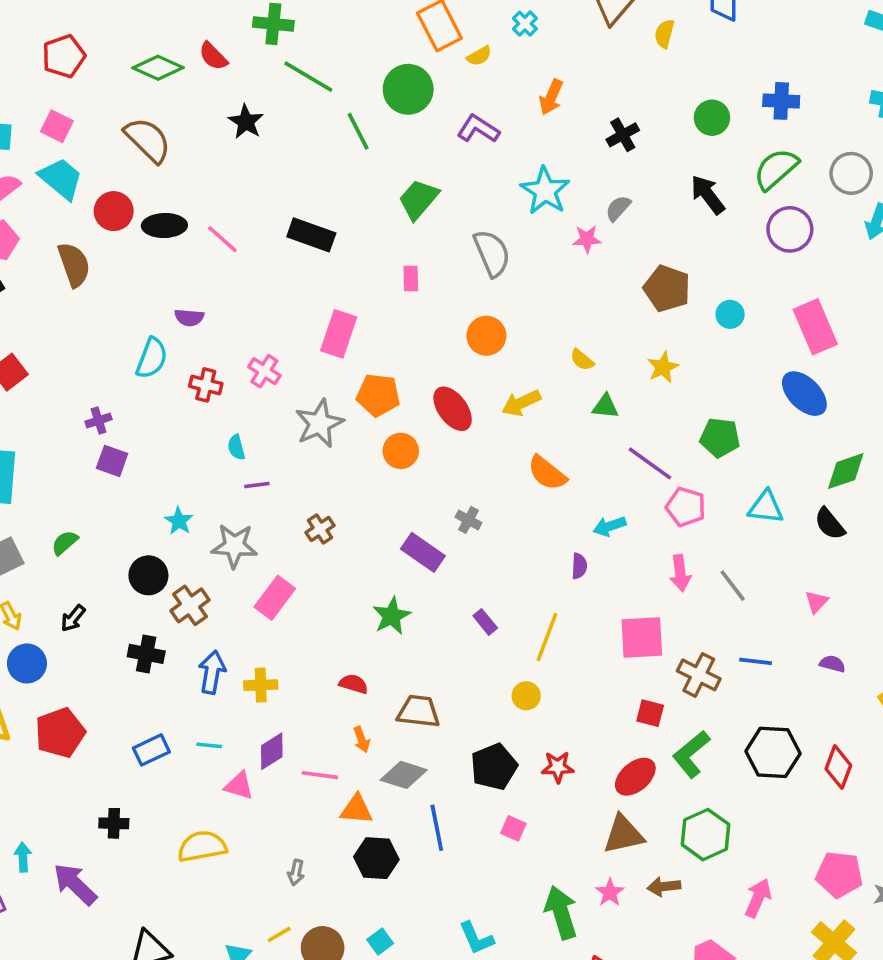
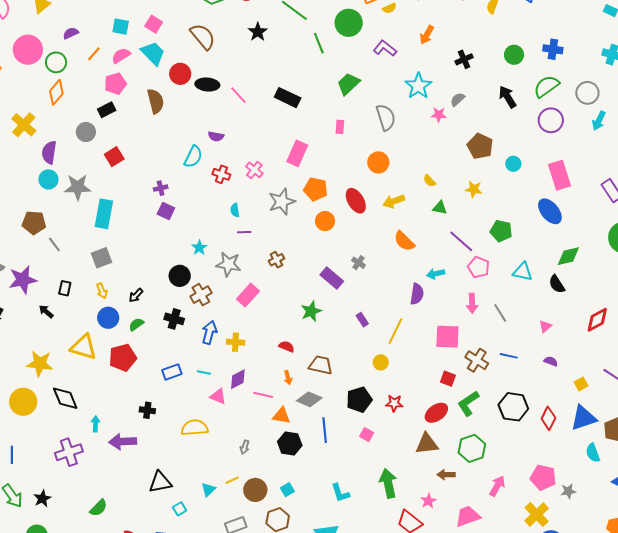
yellow star: (663, 367) -> (474, 189), turned 30
green semicircle: (65, 543) -> (136, 324), moved
purple semicircle: (579, 566) -> (417, 294), size x1.5
purple arrow: (75, 884) -> (123, 442), turned -52
pink star: (610, 892) -> (428, 501), moved

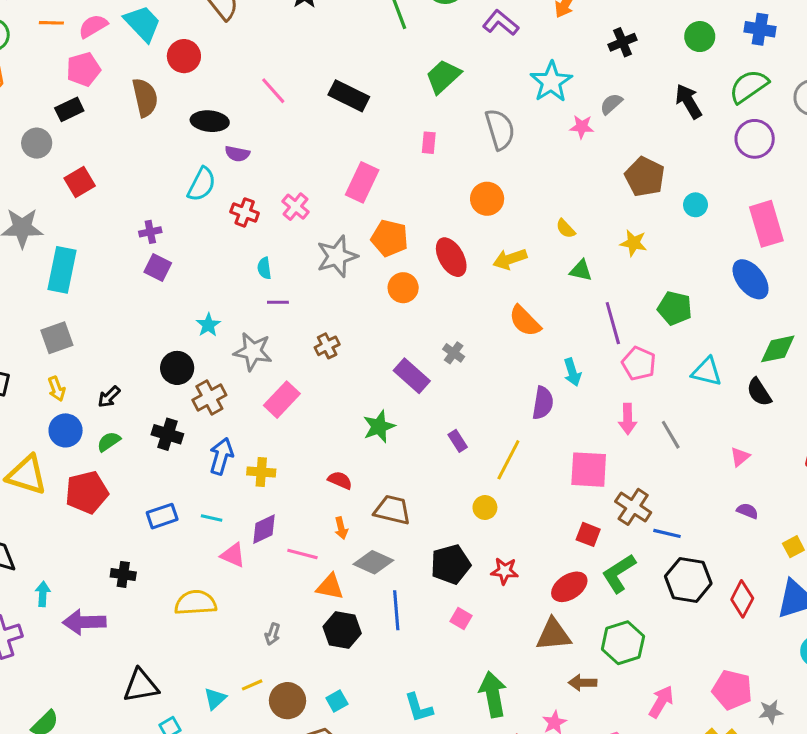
orange line: (94, 54) -> (51, 23), turned 49
black ellipse: (207, 84) -> (210, 121), moved
purple line: (461, 241) -> (613, 323), turned 32
cyan arrow: (436, 274) -> (572, 372), turned -96
blue line: (509, 356) -> (667, 533), moved

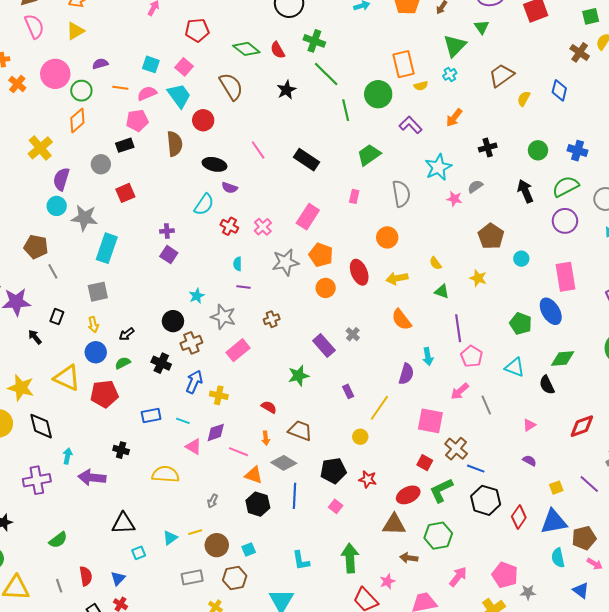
green pentagon: (675, 308) -> (521, 323), moved
pink arrow: (628, 419) -> (460, 391), turned 42

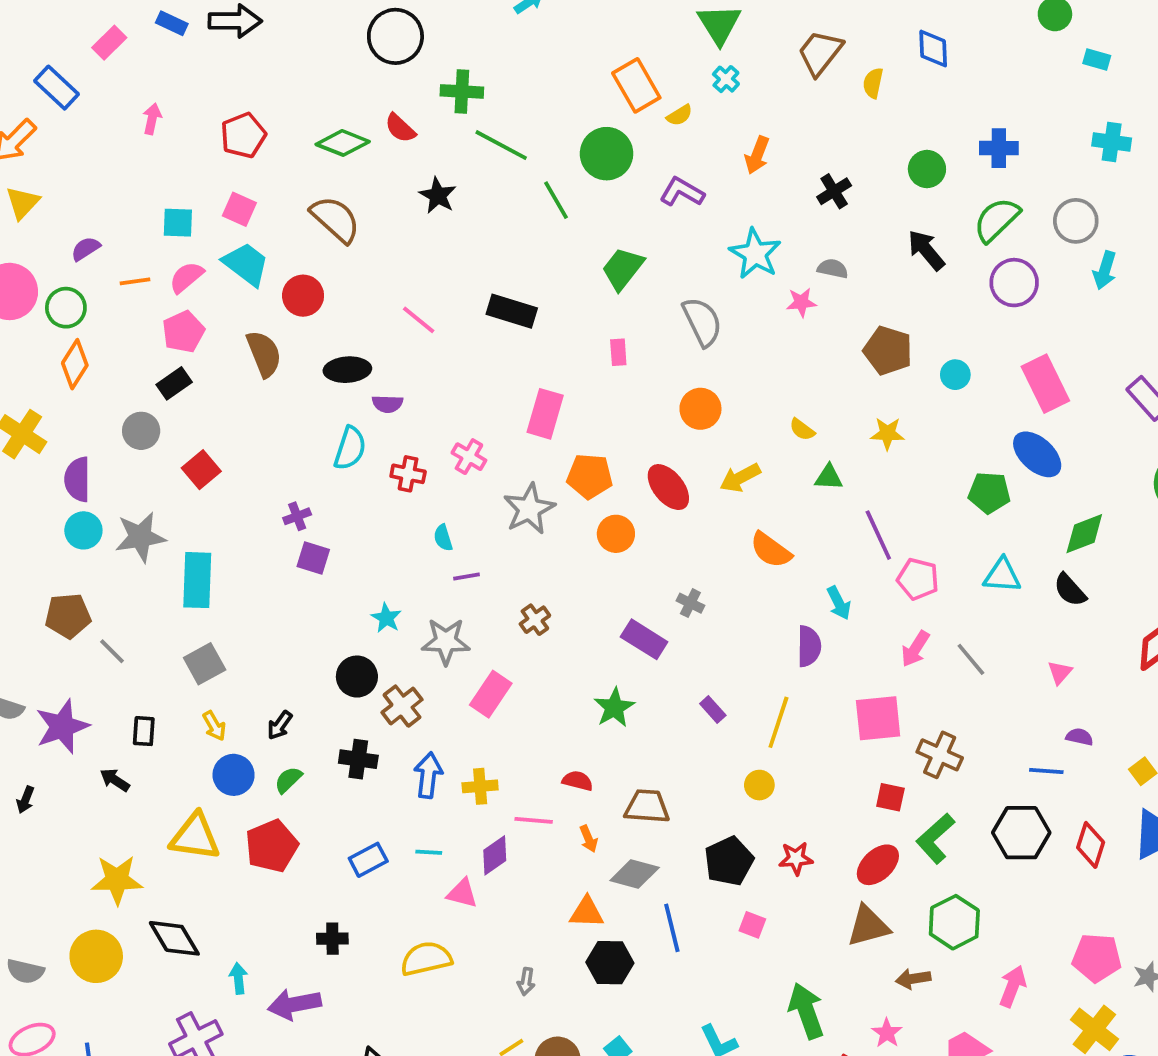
gray semicircle: (475, 186) -> (833, 269), turned 63
pink line: (239, 452) -> (534, 820), moved
blue line: (476, 469) -> (1046, 771), moved

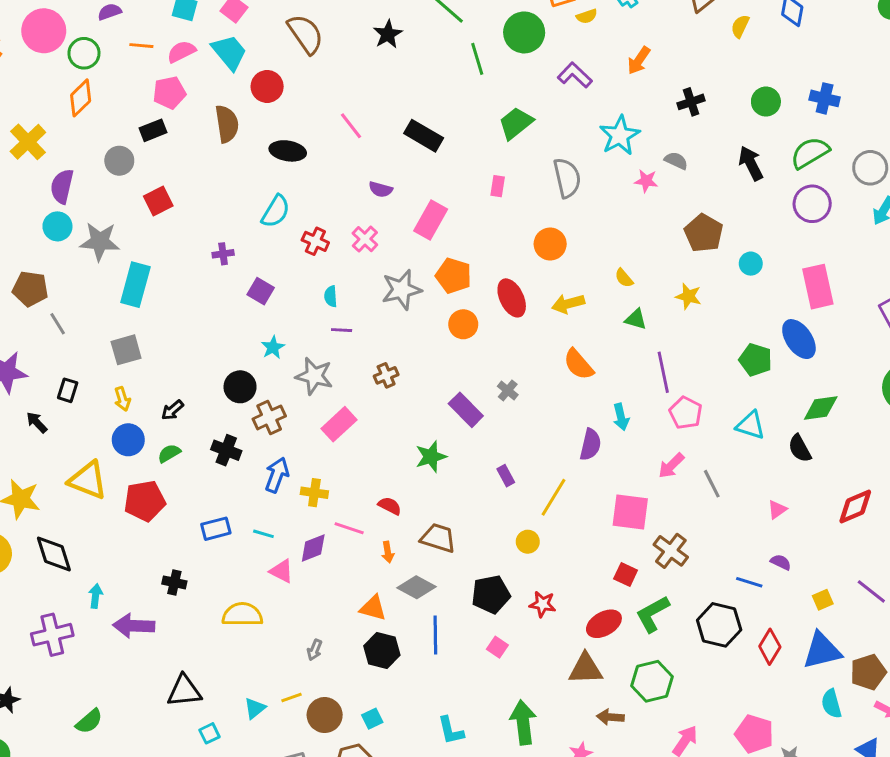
purple semicircle: (387, 404) -> (381, 189), moved
purple square: (313, 558) -> (261, 291), moved

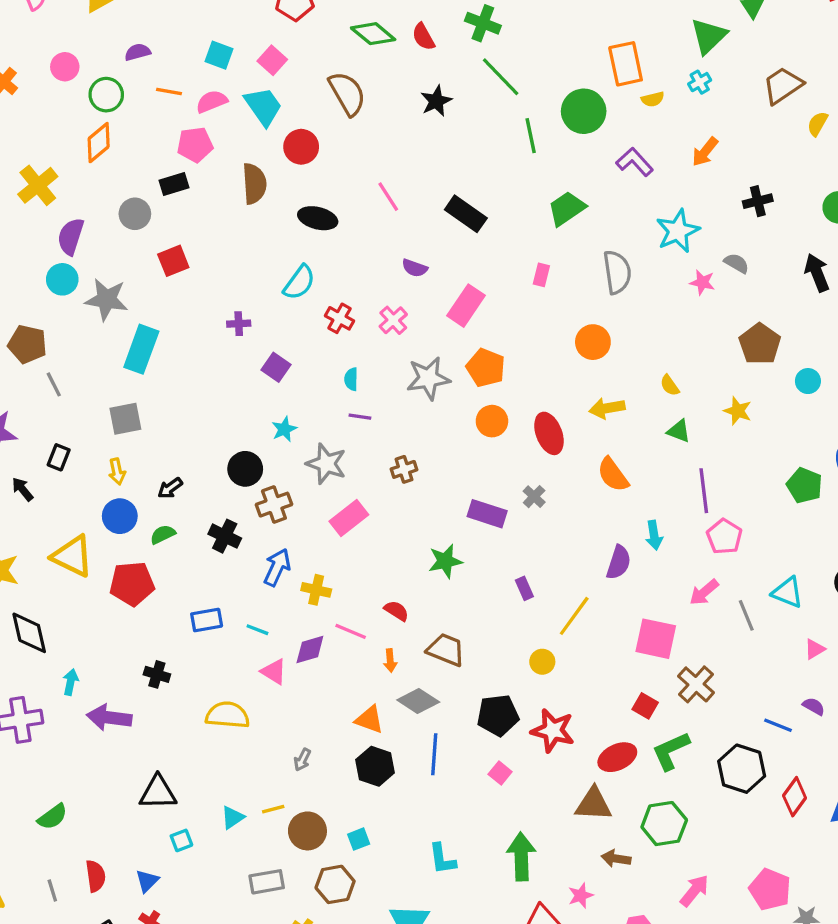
pink circle: (44, 31) -> (65, 67), size x0.6
red ellipse: (512, 298) -> (549, 433), moved
purple rectangle: (466, 410) -> (487, 514), turned -32
cyan triangle: (751, 425) -> (788, 592), moved
red star: (543, 604) -> (553, 731), size x1.5

